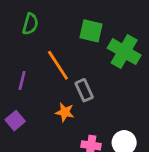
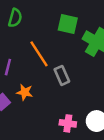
orange star: (65, 112) -> (25, 92), moved

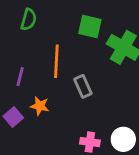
orange line: (39, 54) -> (56, 61), turned 36

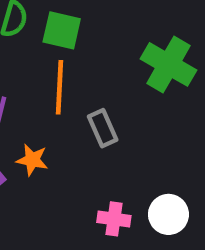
green square: (90, 26) -> (62, 30), moved

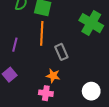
orange star: (32, 160) -> (53, 76), moved
pink cross: (114, 219) -> (46, 93), moved

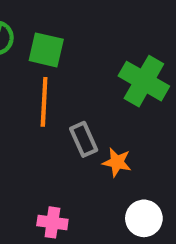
orange star: (53, 76) -> (117, 162), moved

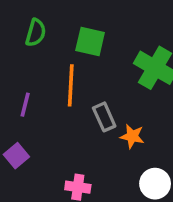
green square: (46, 50) -> (90, 41), moved

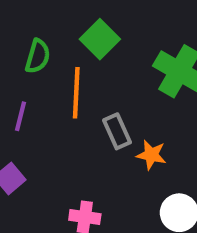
green semicircle: (36, 33) -> (38, 56), moved
green square: (90, 41) -> (100, 39), turned 32

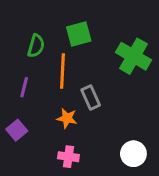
green square: (100, 39) -> (79, 34), turned 30
orange star: (151, 155) -> (67, 118), moved

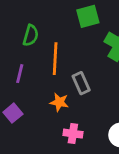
green square: (79, 34) -> (88, 16), moved
pink cross: (68, 157) -> (73, 134), moved

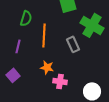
gray rectangle: (81, 83) -> (73, 44), moved
pink cross: (73, 134) -> (60, 81), moved

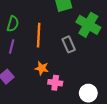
green semicircle: (26, 18) -> (13, 24), moved

